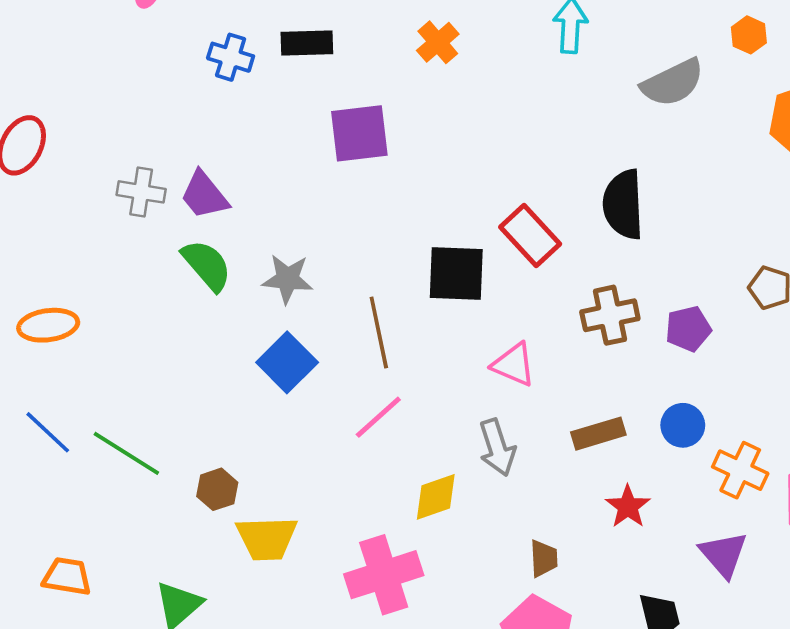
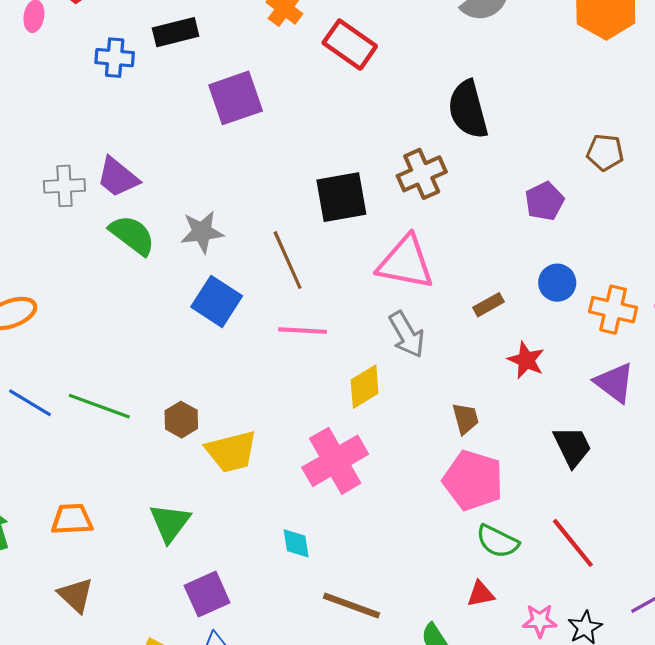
red rectangle: (530, 236) -> (350, 45), moved
brown cross: (610, 315) -> (422, 174), moved
pink triangle: (514, 365) -> (406, 262), size x1.5
pink line: (378, 417) -> (302, 331), turned 57
brown rectangle: (598, 434) -> (488, 305), size x0.7

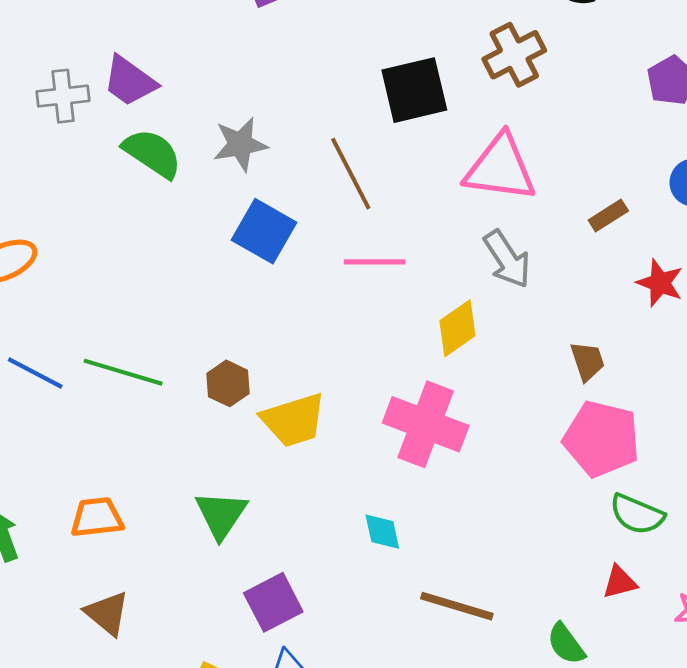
pink cross: (335, 461) -> (426, 424), turned -36

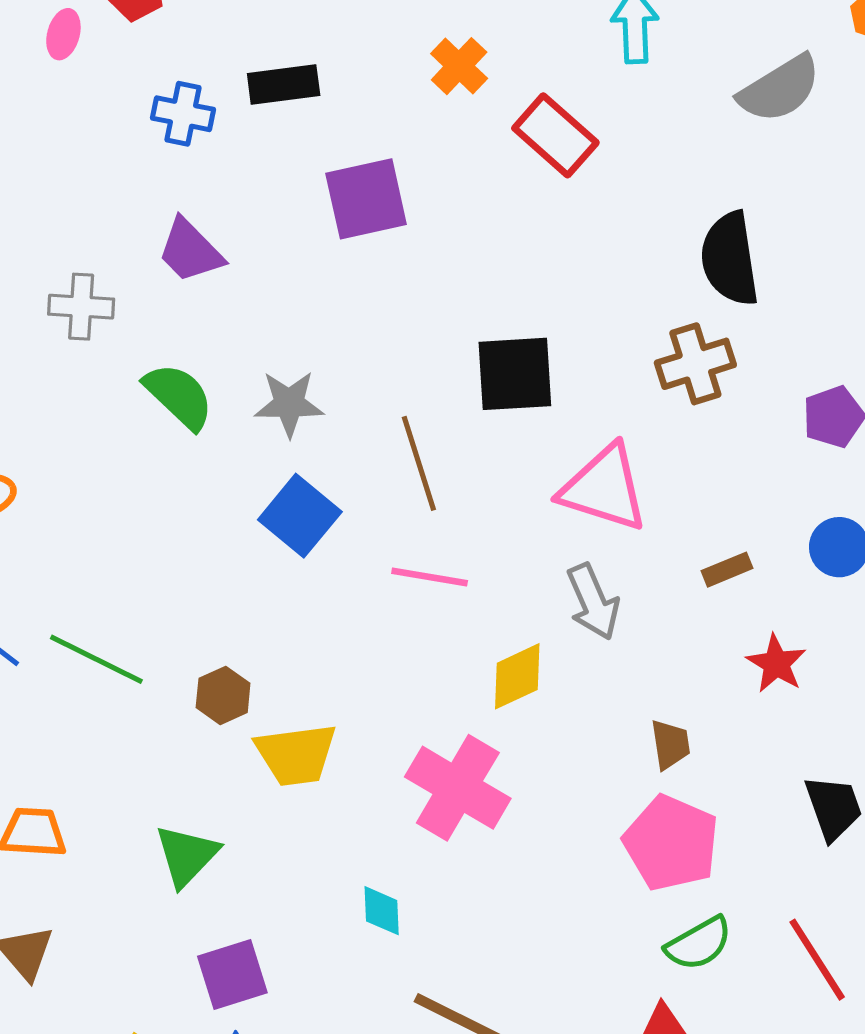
brown cross: (514, 55) -> (695, 364), moved
purple trapezoid: (130, 81) -> (190, 251), moved
green semicircle: (637, 514) -> (699, 943), turned -62

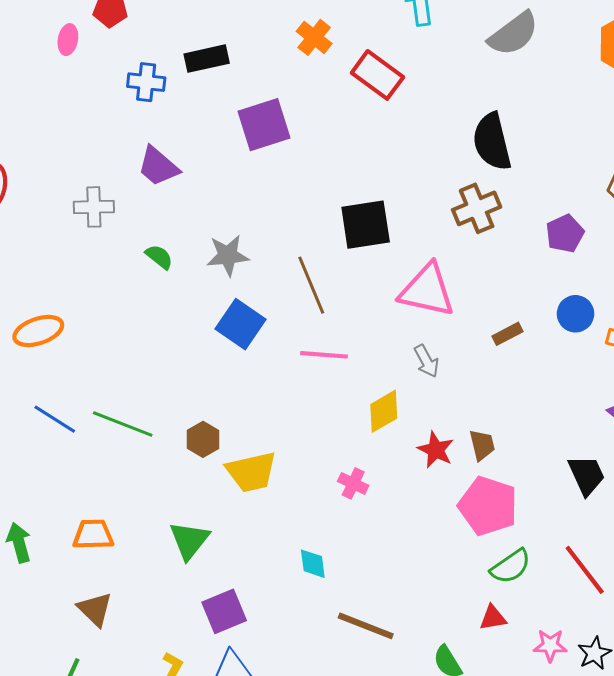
green semicircle: (179, 396) -> (159, 257), size x0.6
gray arrow: (593, 602) -> (426, 361), size x0.7
red star: (776, 664) -> (436, 450), moved
pink cross: (458, 788) -> (353, 483), size x0.5

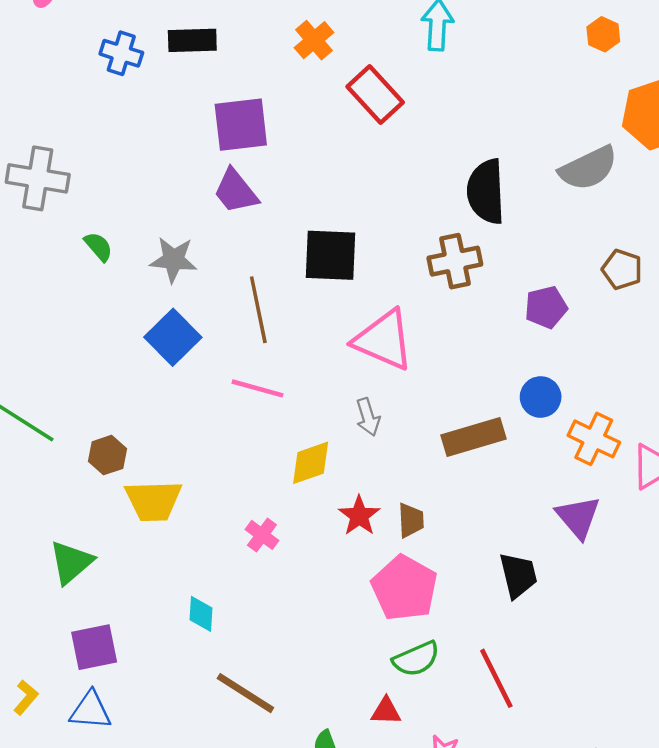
gray semicircle: (513, 34) -> (588, 168), moved
purple trapezoid: (158, 166) -> (236, 191), moved
gray cross: (94, 207) -> (38, 178), size x1.4
brown rectangle: (507, 334) -> (473, 437), moved, size x1.8

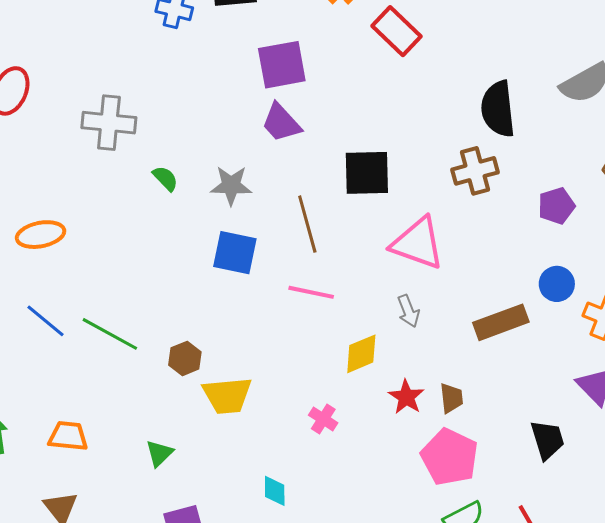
blue square: (173, 337) -> (235, 253), turned -30
green triangle: (71, 562) -> (159, 453), size x0.7

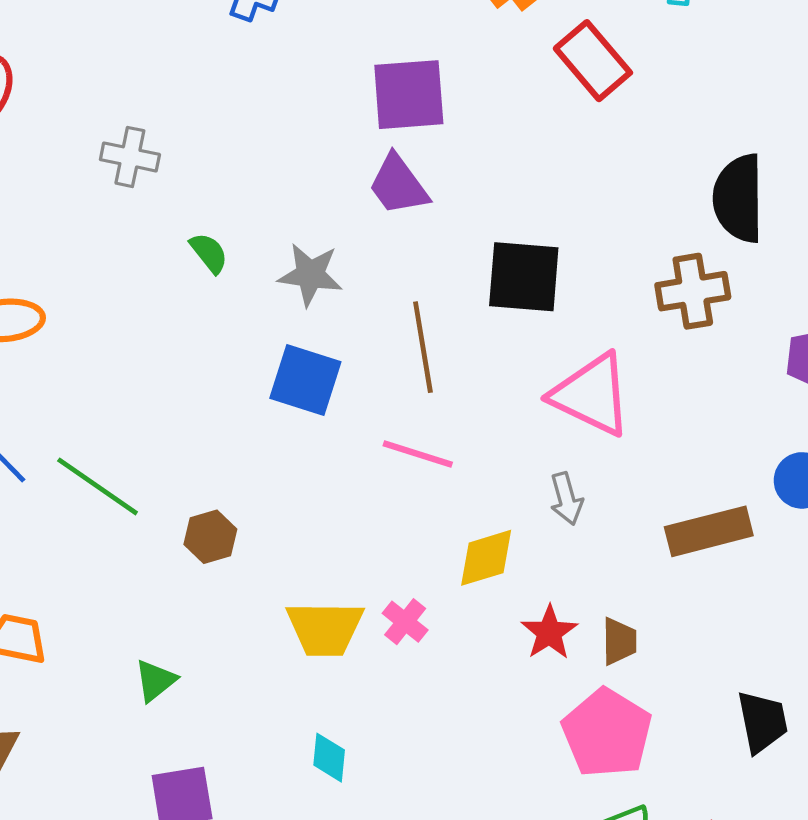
gray cross: (109, 123) -> (130, 157), size x0.7
yellow trapezoid: (227, 396) -> (325, 629), moved
pink cross: (323, 419) -> (405, 622), moved

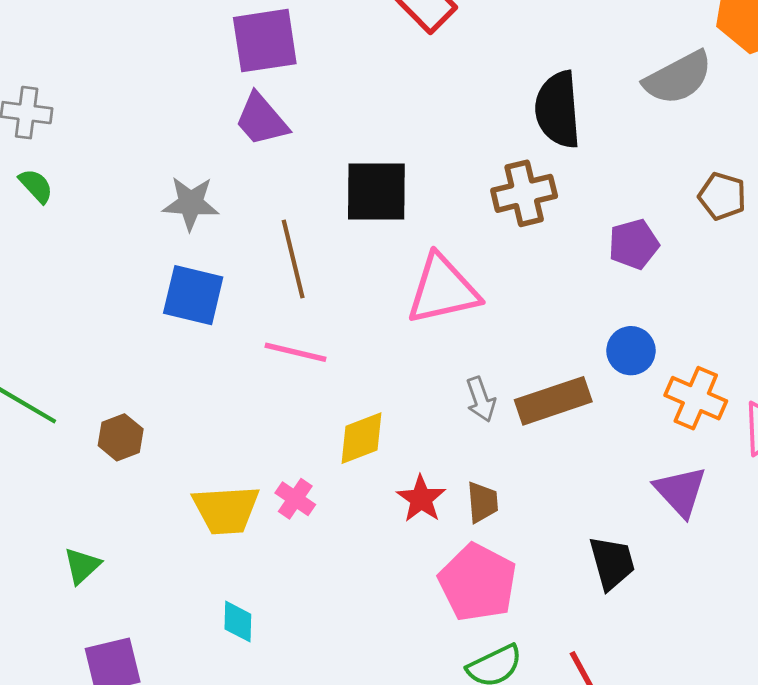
green semicircle: (209, 253) -> (36, 186), moved
pink triangle: (592, 395) -> (443, 290), turned -34
gray arrow: (566, 499) -> (481, 399), moved

